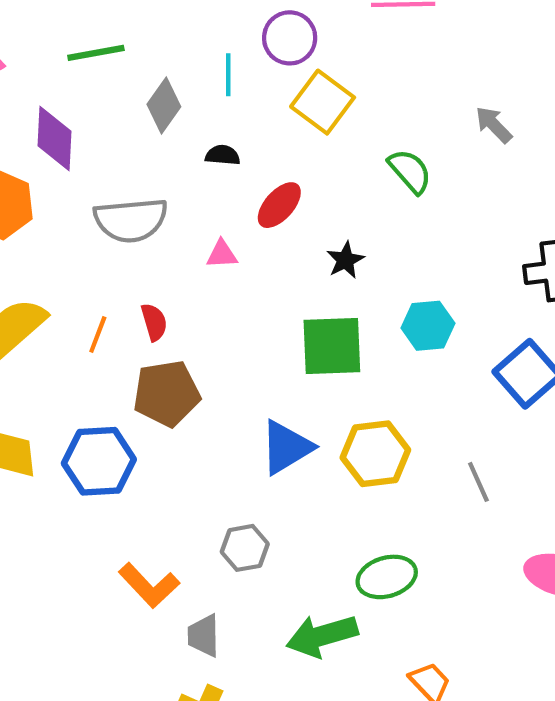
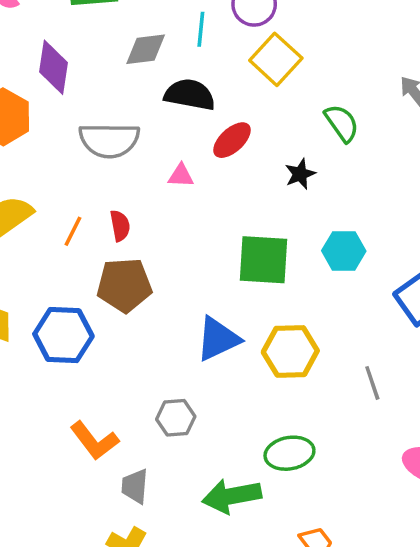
gray diamond: (164, 106) -> (146, 49), turned 42
black semicircle: (223, 155) -> (190, 95), size x1.8
black star: (345, 260) -> (300, 174), moved

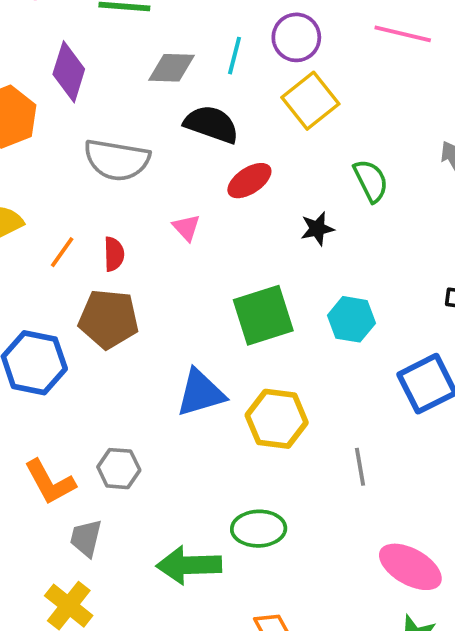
pink triangle: (181, 176) -> (186, 227), moved, turned 36
green square: (264, 260) -> (263, 315), turned -30
gray hexagon: (176, 418) -> (119, 469), moved

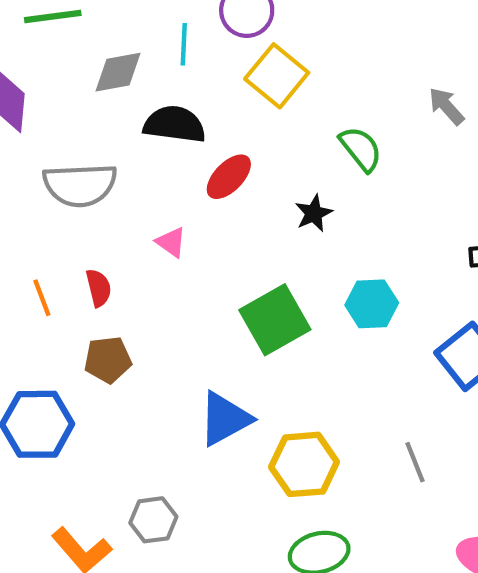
orange line: (62, 252) -> (42, 298), turned -44
brown pentagon: (109, 319) -> (108, 360), size x0.7
yellow hexagon: (277, 419) -> (304, 464), moved

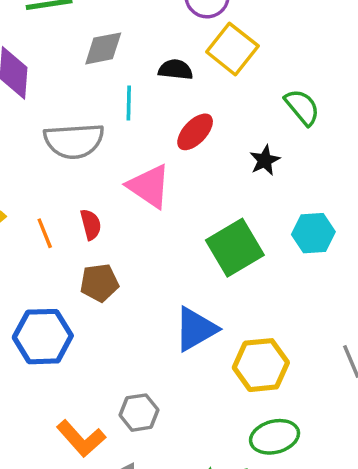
cyan line: (184, 44) -> (129, 103), moved
black semicircle: (174, 124) -> (176, 70), moved, size x0.7
pink triangle: (171, 242) -> (149, 186), size x1.8

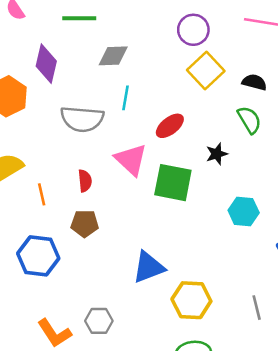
black semicircle: (176, 70) -> (254, 82), moved
orange line: (45, 233) -> (42, 194), moved
green square: (235, 248) -> (173, 183), moved, turned 33

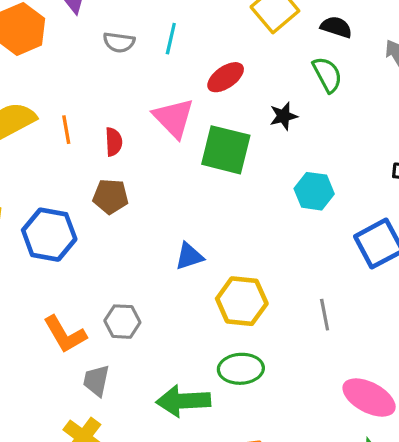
gray semicircle: (82, 119) -> (119, 42), moved, size x0.6
orange line: (42, 194) -> (66, 130), moved
blue triangle: (149, 267) -> (189, 256), size x0.7

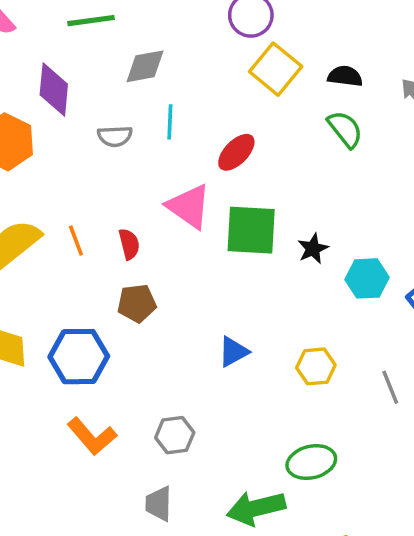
black star: (283, 116) -> (313, 249), moved
cyan hexagon: (314, 191) -> (367, 278), moved
yellow hexagon: (242, 301) -> (316, 366), moved, size x0.7
orange L-shape: (65, 334) -> (92, 436), moved

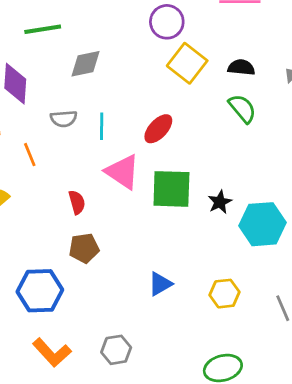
cyan line: (170, 122) -> (102, 126), moved
orange line: (76, 241) -> (30, 155), moved
cyan hexagon: (367, 278) -> (262, 224), size x1.4

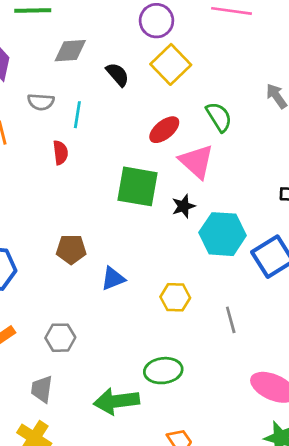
black semicircle: (241, 67) -> (118, 74), moved, turned 35
red ellipse: (158, 129) -> (164, 130), moved
pink triangle: (123, 172) -> (196, 161), moved
red semicircle: (77, 202) -> (60, 153), moved
brown pentagon: (84, 248) -> (71, 249), moved

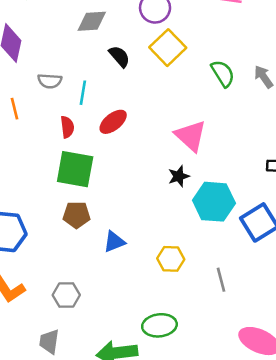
gray diamond: (70, 51) -> (92, 21), moved
green semicircle: (219, 117) -> (223, 73), moved
red ellipse: (164, 130) -> (113, 122), moved
green square: (138, 186) -> (75, 169), moved

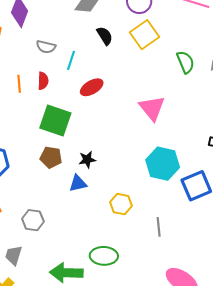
orange line: (15, 109) -> (19, 84), moved
red semicircle: (67, 127) -> (43, 81), moved
black star: (179, 176) -> (87, 160), moved

